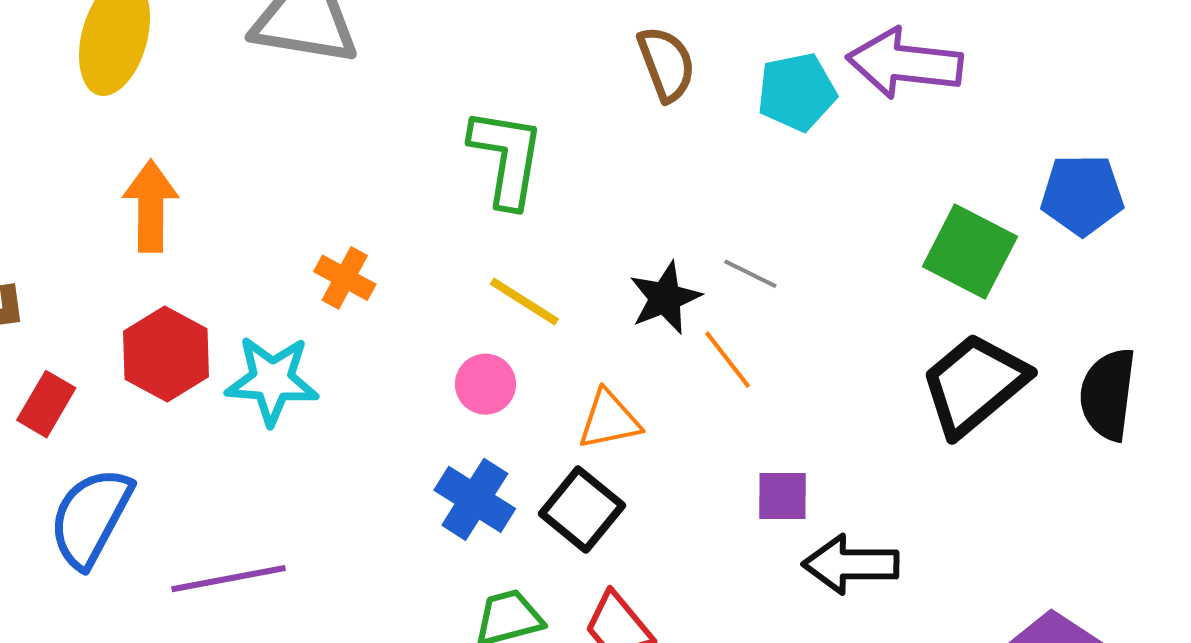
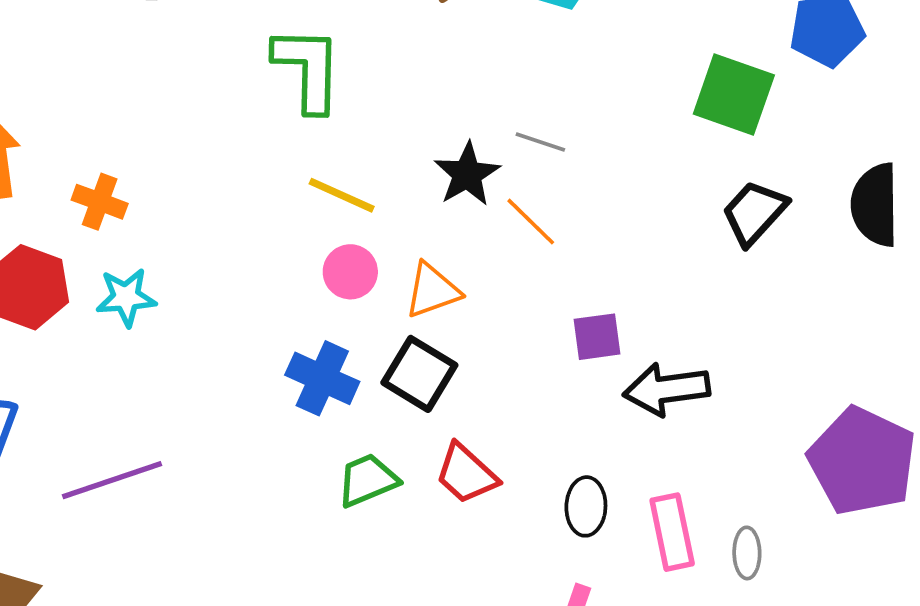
orange cross: (345, 278) -> (100, 202), moved
cyan star: (272, 380) -> (126, 297), size x0.7
pink circle: (485, 384) -> (350, 272), moved
black trapezoid: (974, 384) -> (754, 213), size x0.7

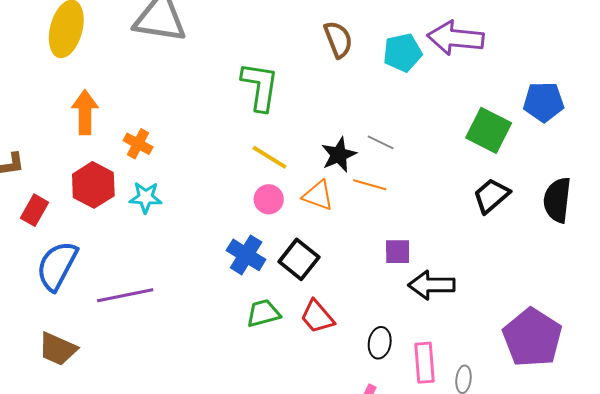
orange line: (531, 222) -> (370, 185), turned -36
orange triangle: (432, 290) -> (318, 195), moved, turned 32

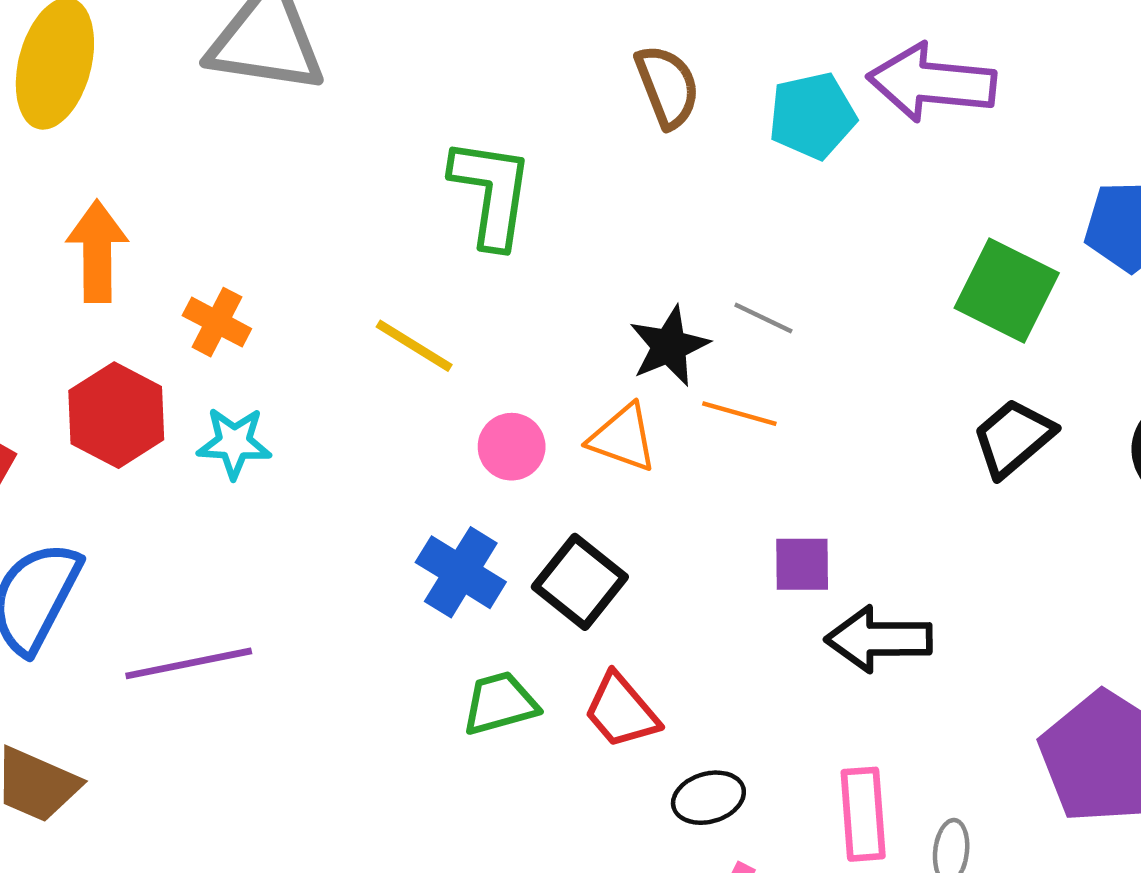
yellow line: (269, 157) -> (414, 346), moved
black ellipse: (380, 343) -> (708, 798), moved, turned 64

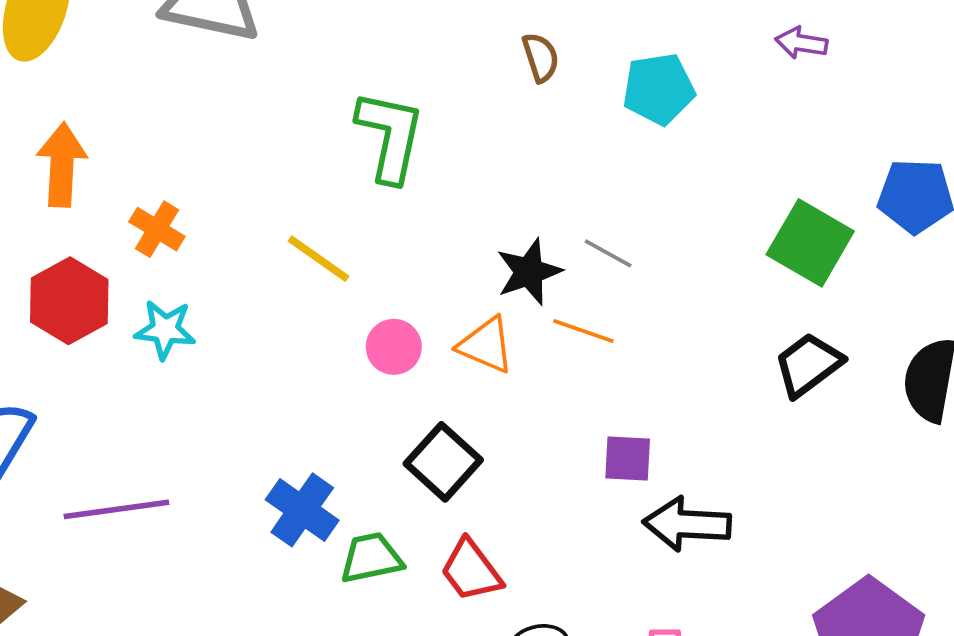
purple arrow: (932, 83) -> (801, 43), moved, size x0.5
brown semicircle: (667, 86) -> (541, 57), size x0.7
blue cross: (461, 572) -> (302, 510), moved

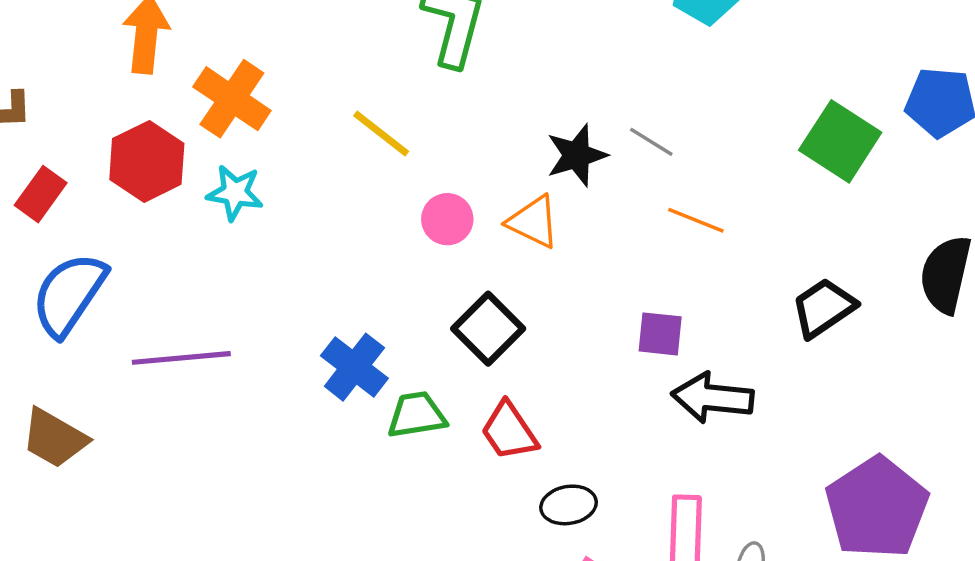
orange cross: (157, 229) -> (232, 99), size x1.5
orange line: (583, 331) -> (696, 220), moved
black trapezoid: (808, 365) -> (823, 308), moved

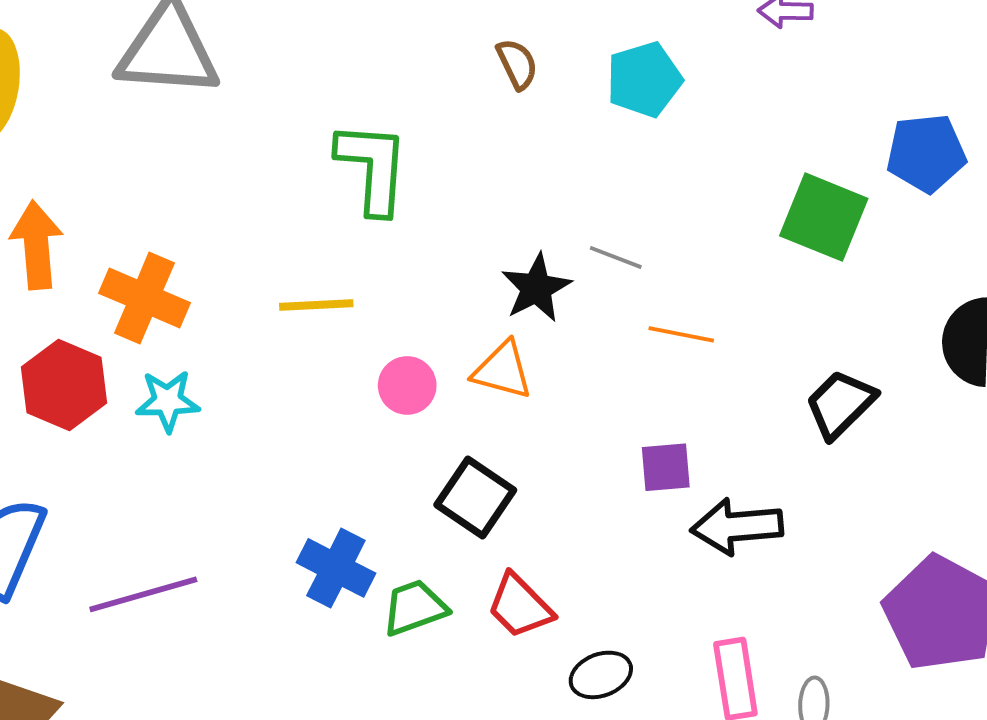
yellow line: (381, 134) -> (316, 305), turned -30

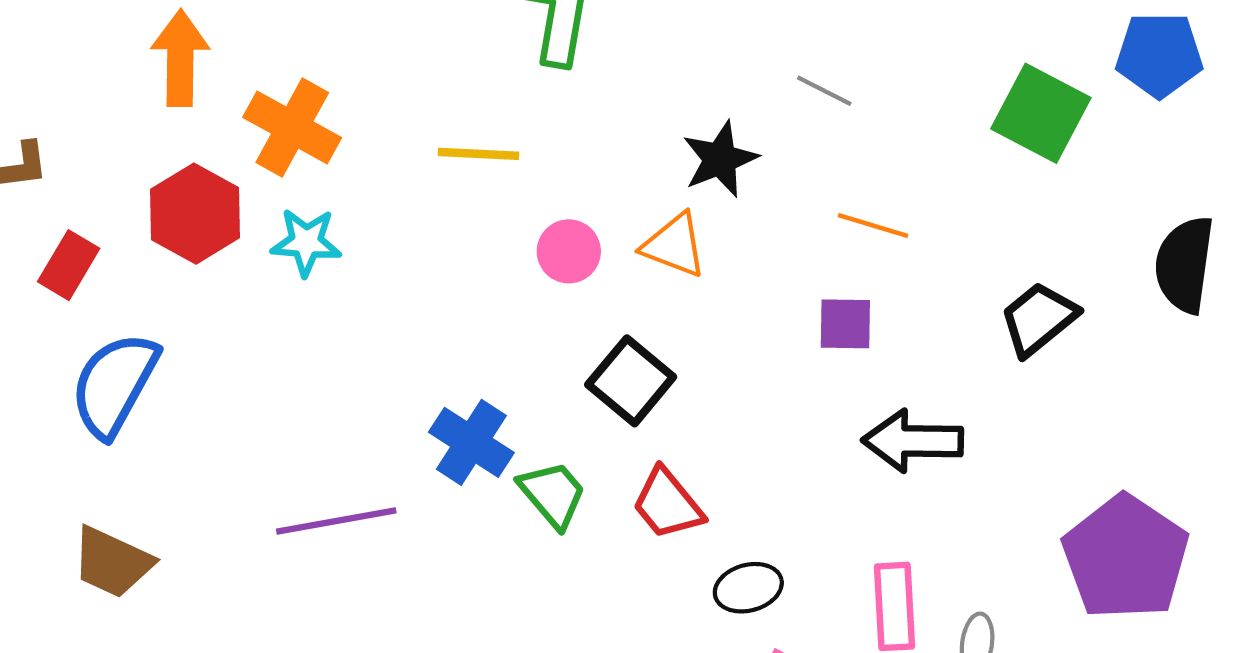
gray line: (616, 257) -> (824, 91), moved
purple square: (666, 467) -> (845, 324), moved
purple line: (143, 594) -> (336, 521), moved
green trapezoid: (415, 608) -> (553, 494), turned 64

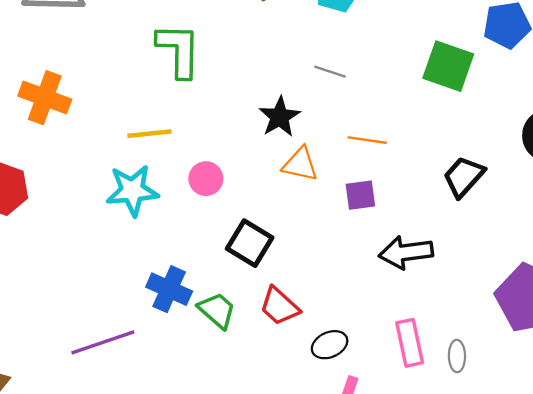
orange cross: (292, 127) -> (45, 98), moved
cyan star: (306, 242) -> (132, 190), moved, size x1.4
orange triangle: (674, 245) -> (300, 164), moved

